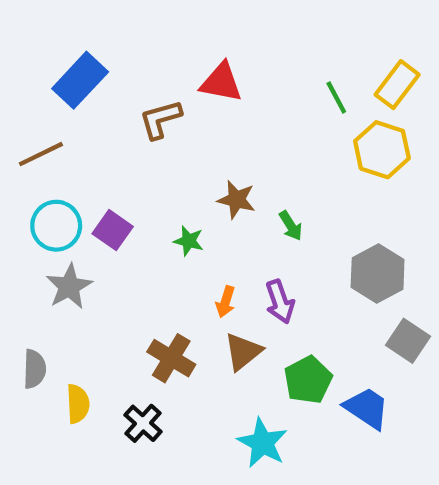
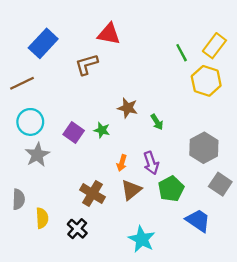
red triangle: (221, 82) -> (109, 34), moved
purple square: (113, 230) -> (74, 132), moved
green pentagon: (308, 380) -> (171, 189), moved

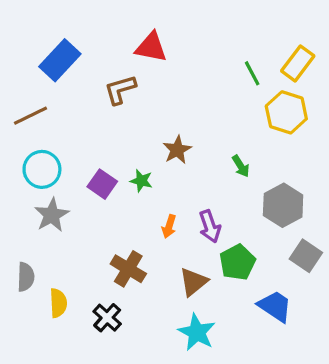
brown star: (128, 108) -> (177, 150), turned 30
green arrow: (157, 122) -> (241, 166), moved
brown triangle: (131, 190) -> (193, 282), moved

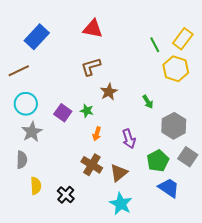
brown L-shape: (120, 90) -> (91, 67), moved
orange arrow: (169, 226) -> (97, 134), moved
green pentagon: (237, 262) -> (158, 161), moved
brown cross: (128, 269) -> (92, 165), moved
gray semicircle: (26, 277) -> (22, 160), moved

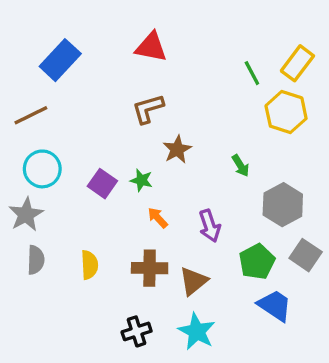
gray star: (32, 132) -> (26, 214), moved
orange arrow: (97, 134) -> (158, 218), turned 120
brown cross: (92, 165) -> (150, 268), turned -30
yellow semicircle: (36, 186) -> (89, 265), moved
black cross: (66, 195) -> (137, 331), moved, turned 30

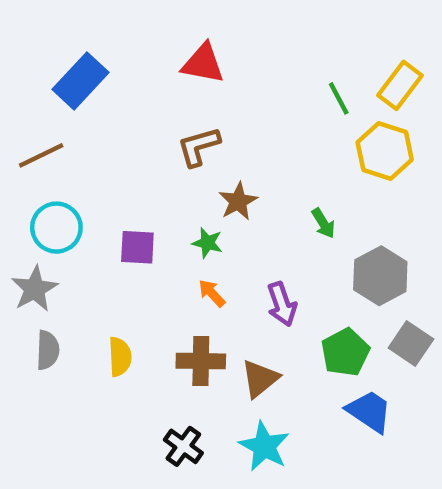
green star: (141, 180) -> (207, 243), moved
purple square: (102, 184) -> (137, 247), turned -32
black cross: (137, 331) -> (183, 446), turned -36

